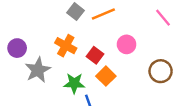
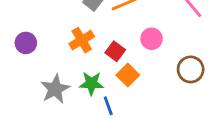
orange cross: (66, 46) -> (82, 40), turned 30
gray star: (38, 70) -> (55, 89), moved

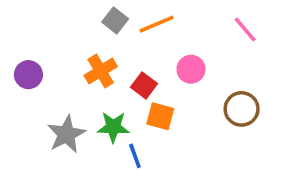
orange square: (128, 75) -> (160, 116), turned -30

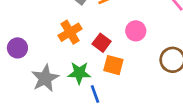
purple circle: (28, 75) -> (17, 48), moved

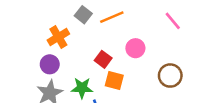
orange cross: (70, 32) -> (58, 37), moved
purple circle: (17, 48) -> (50, 64), moved

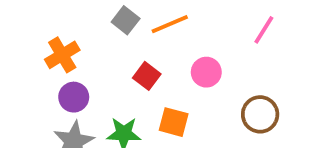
pink line: (173, 21) -> (264, 30), turned 72
orange cross: (58, 37) -> (62, 55), moved
red square: (103, 59) -> (147, 76), moved

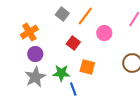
orange line: (170, 24) -> (85, 16), turned -30
pink circle: (206, 72) -> (104, 33), moved

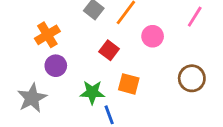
gray star: (35, 77) -> (32, 98), moved

